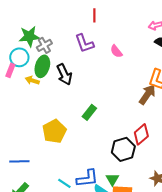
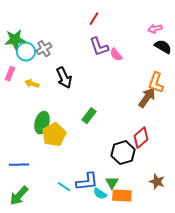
red line: (94, 15) -> (94, 19), turned 32
green star: (29, 36) -> (15, 40), moved
purple L-shape: (84, 43) -> (99, 47), moved
cyan circle: (19, 57) -> (26, 52), moved
green ellipse: (42, 66) -> (42, 123), moved

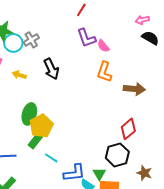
orange L-shape: (156, 83) -> (104, 72), moved
brown arrow: (147, 98) -> (134, 89), turned 60
green rectangle: (89, 116) -> (35, 141), moved
black hexagon: (123, 153) -> (117, 155), moved
cyan line: (64, 187) -> (51, 158), moved

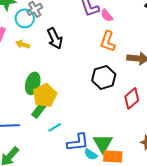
cyan circle: (13, 43) -> (25, 18), moved
black hexagon: (117, 155) -> (104, 77), moved
cyan line: (51, 158) -> (55, 127), turned -64
green triangle: (99, 174) -> (103, 143), size x1.5

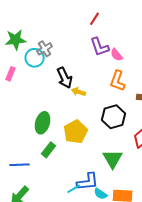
yellow arrow: (23, 44) -> (79, 92), moved
yellow pentagon: (45, 95) -> (76, 132), moved
cyan line: (55, 127) -> (74, 189), moved
green triangle: (103, 143) -> (113, 159), moved

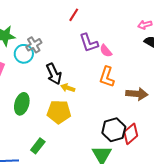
red line: (95, 19) -> (74, 15), moved
black hexagon: (114, 117) -> (114, 130), moved
green ellipse: (43, 123) -> (22, 104), moved
yellow pentagon: (76, 132) -> (59, 112), moved, turned 30

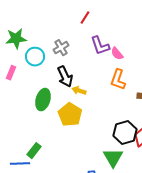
gray cross: (34, 45) -> (61, 48), moved
green ellipse: (22, 104) -> (43, 100), moved
yellow pentagon: (59, 112) -> (70, 115), turned 30
green rectangle: (38, 146) -> (34, 151), moved

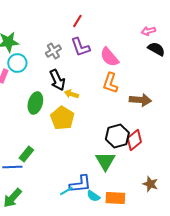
purple L-shape: (100, 46) -> (80, 47), moved
pink semicircle: (117, 54) -> (109, 57), size x1.5
cyan circle: (35, 57) -> (17, 63), moved

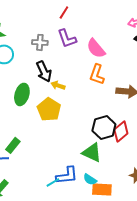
gray cross: (53, 51) -> (40, 42), turned 35
green triangle: (105, 161) -> (92, 152), turned -35
cyan semicircle: (93, 196) -> (90, 179), moved

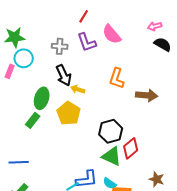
pink semicircle: (96, 48) -> (112, 34), moved
black hexagon: (104, 127) -> (111, 131), moved
red diamond: (121, 131) -> (131, 148), moved
green rectangle: (13, 145) -> (33, 120), moved

